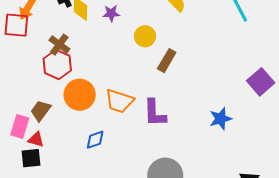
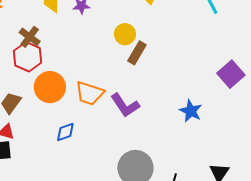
yellow circle: (145, 36) -> (125, 34), moved
purple L-shape: (155, 113) -> (125, 105), turned -32
blue star: (221, 119) -> (191, 111), turned -30

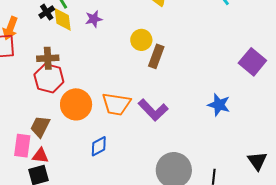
brown cross: (30, 37) -> (48, 58), turned -30

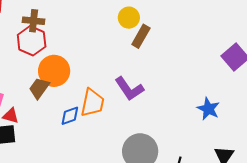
orange trapezoid: (116, 104) -> (92, 103), moved, turned -96
blue star: (219, 105) -> (208, 109), moved
brown trapezoid: (40, 127) -> (39, 88), moved

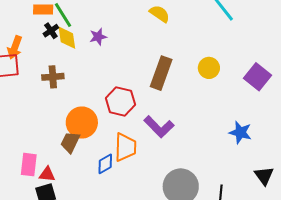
yellow circle: (129, 18) -> (209, 68), moved
brown rectangle: (141, 36) -> (161, 73), size x1.4
red hexagon: (32, 41) -> (120, 101), moved

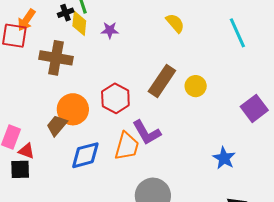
yellow circle: (209, 68) -> (196, 86), moved
brown cross: (53, 77) -> (56, 58), size x1.5
orange trapezoid: (125, 147) -> (127, 146), moved
blue diamond: (105, 164) -> (85, 155), size x1.5

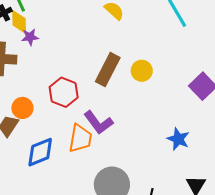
purple star: (110, 30) -> (30, 37), moved
orange circle: (73, 109) -> (22, 108), size x0.7

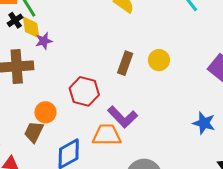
brown rectangle: (108, 70) -> (125, 63), size x0.7
orange trapezoid: (80, 138) -> (107, 135), turned -92

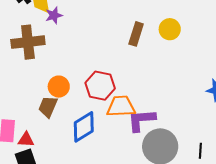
red hexagon: (84, 91) -> (100, 86), moved
purple L-shape: (123, 117) -> (142, 120), moved, turned 132

